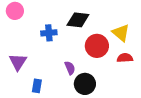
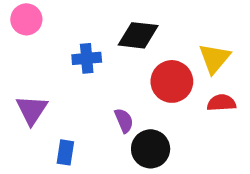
yellow triangle: (121, 33) -> (214, 58), turned 30

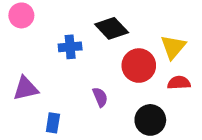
black diamond: (138, 35) -> (112, 28), turned 40
purple triangle: (32, 110) -> (26, 88), turned 44
black circle: (151, 149) -> (150, 120), moved

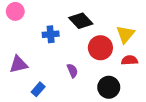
blue rectangle: (53, 123) -> (38, 89), turned 32

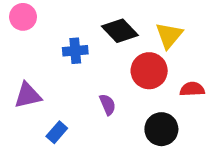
yellow triangle: (125, 34) -> (169, 35), moved

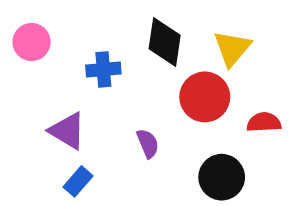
pink circle: (23, 17) -> (32, 42), moved
black diamond: (120, 31) -> (165, 42), turned 52
purple triangle: (28, 95) -> (67, 131), moved, turned 44

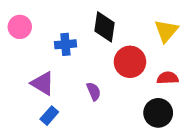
yellow triangle: (232, 48) -> (166, 31), moved
black circle: (222, 177) -> (158, 113), moved

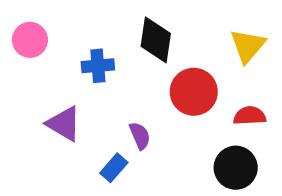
blue rectangle: (49, 116) -> (114, 168), moved

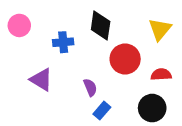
blue rectangle: (114, 168) -> (102, 111), moved

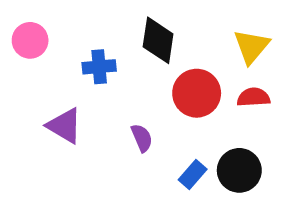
red semicircle: (161, 74) -> (254, 97), moved
blue rectangle: (102, 111) -> (193, 174), moved

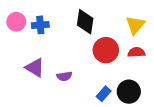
blue cross: (99, 67) -> (40, 25), moved
purple semicircle: (142, 138) -> (64, 76), moved, turned 104

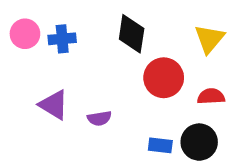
red semicircle: (136, 52) -> (211, 96), moved
blue rectangle: (104, 94) -> (160, 145), turned 56

